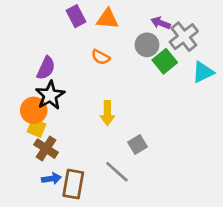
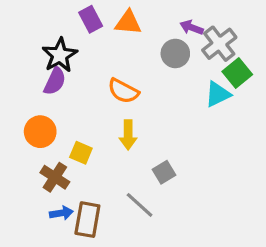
orange semicircle: (101, 57) -> (123, 91), moved, size x1.4
green square: (165, 61) -> (237, 73), moved
cyan triangle: (203, 72) -> (218, 94), moved
black star: (50, 95) -> (60, 55), moved
yellow square: (36, 128) -> (81, 153), moved

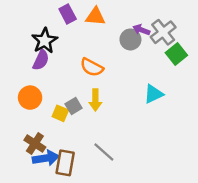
purple arrow: (192, 27) -> (141, 30), moved
cyan triangle: (218, 94) -> (153, 94), moved
gray square: (164, 172) -> (74, 106), moved
brown cross: (55, 177) -> (35, 144), moved
blue arrow: (61, 213) -> (46, 158), size x1.5

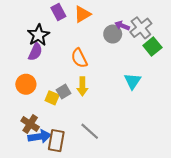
orange triangle: (95, 16) -> (82, 14), turned -36
orange semicircle: (92, 67) -> (79, 58), turned 36
cyan triangle: (153, 94) -> (133, 81), turned -30

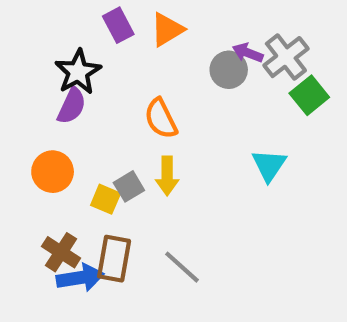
brown rectangle: (56, 141) -> (114, 259), moved

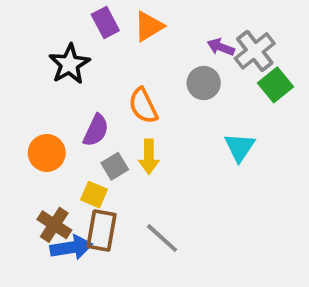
gray circle: (229, 70) -> (204, 83), moved
purple semicircle: (72, 106) -> (96, 130), moved
yellow square: (106, 199) -> (94, 195), moved

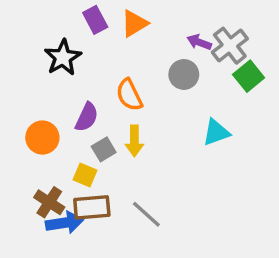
cyan triangle: (240, 147) -> (216, 132), turned 36
brown rectangle: (102, 230) -> (92, 207), turned 75

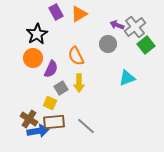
orange circle: (42, 138) -> (33, 58), moved

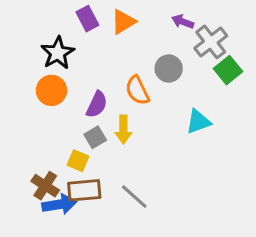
purple arrow: (117, 25) -> (183, 22), moved
orange semicircle: (76, 56) -> (137, 90), moved
purple semicircle: (51, 69) -> (97, 104), moved

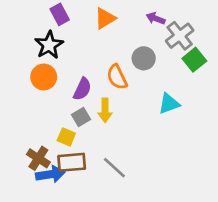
purple rectangle: (87, 19) -> (60, 14), moved

